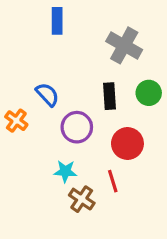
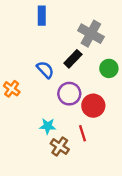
blue semicircle: (47, 95) -> (45, 70), moved
black rectangle: (109, 96) -> (73, 59), moved, turned 48
purple circle: (77, 127) -> (69, 94), moved

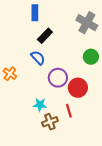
gray cross: (91, 34) -> (87, 23), moved
black rectangle: (73, 59) -> (45, 36), moved
brown cross: (60, 146) -> (50, 122), turned 35

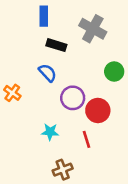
gray cross: (87, 23) -> (93, 29), moved
black rectangle: (45, 36) -> (56, 45), turned 63
brown cross: (50, 122) -> (63, 170), moved

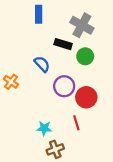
black rectangle: (56, 45) -> (63, 44), moved
green circle: (114, 71) -> (85, 56), moved
cyan star: (50, 132) -> (44, 128), moved

